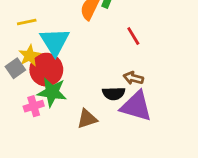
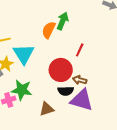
red line: (133, 36) -> (80, 50), turned 56
red circle: (46, 70) -> (61, 70), moved

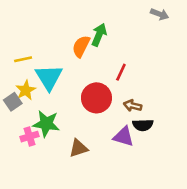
brown arrow: (80, 80) -> (133, 106), moved
black semicircle: (66, 91) -> (143, 125), moved
purple triangle: (82, 100) -> (124, 137), size x0.7

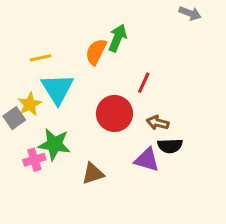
yellow line: (23, 59) -> (40, 58), moved

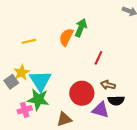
cyan triangle: (57, 89) -> (40, 81), moved
red circle: (114, 113) -> (82, 93), moved

